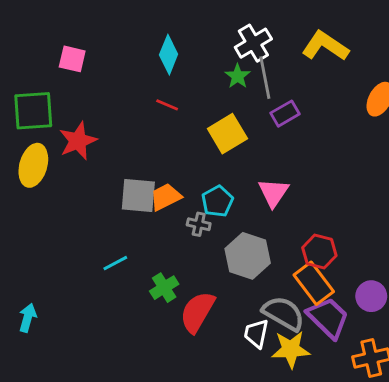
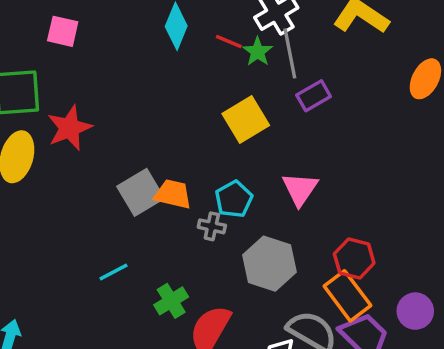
red line: (167, 105) -> (229, 42), moved
gray square: (138, 196) -> (141, 192), turned -36
orange trapezoid: (166, 197) -> (173, 194), turned 40

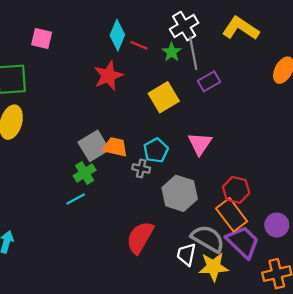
red line: (229, 42) -> (139, 45), moved
red star: (69, 128) -> (108, 76), moved
green cross: (171, 301) -> (85, 173), moved

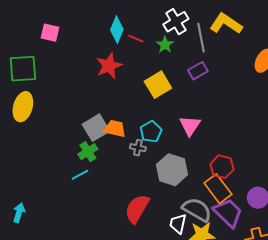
gray line: (193, 53) -> (201, 38), moved

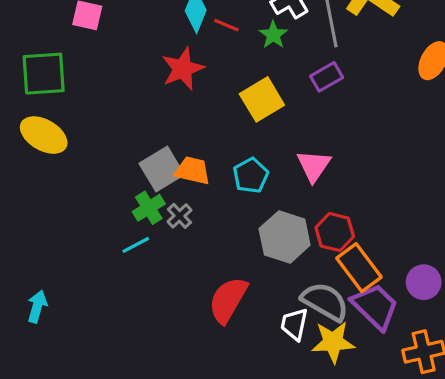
yellow ellipse: (23, 107) -> (44, 135), turned -76
gray cross: (138, 148) -> (179, 216), moved, turned 35
red hexagon: (222, 167) -> (335, 232), moved

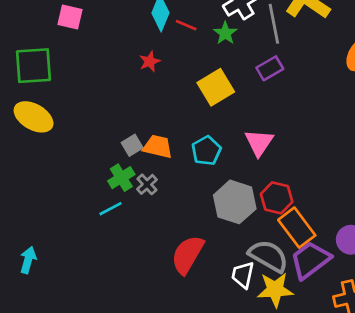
red star: (183, 69) -> (150, 62), size x0.6
gray square: (162, 169) -> (132, 145), size x0.6
purple trapezoid: (375, 306) -> (310, 260), turned -81

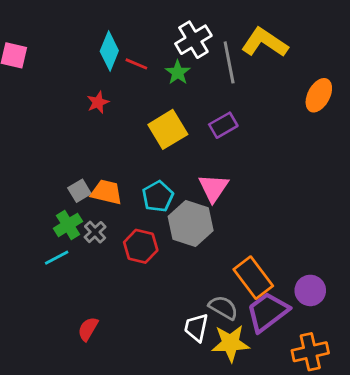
purple rectangle: (270, 68) -> (223, 125), moved
red hexagon: (277, 198) -> (141, 246), moved
gray hexagon: (235, 202) -> (191, 223), moved
red semicircle: (187, 255) -> (88, 329), moved, size x0.6
gray semicircle: (268, 256) -> (223, 308), size x0.7

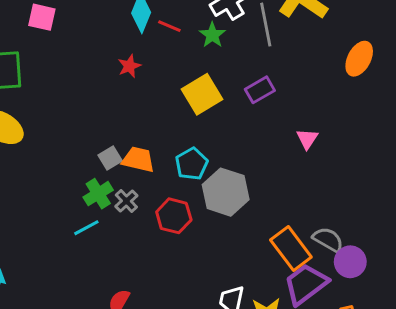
pink triangle: (213, 188) -> (307, 139), moved, size x0.7
gray semicircle: (223, 308) -> (328, 240), moved

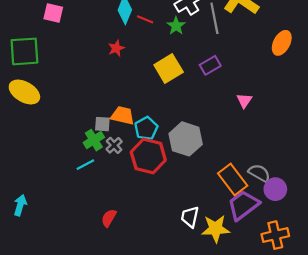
gray square: (110, 158) -> (102, 124), moved, turned 35
cyan pentagon: (192, 164) -> (146, 128), moved
red hexagon: (174, 216) -> (148, 156), size x1.4

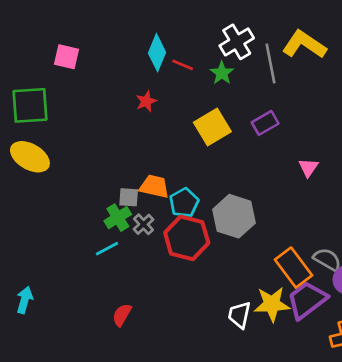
red semicircle: (109, 218) -> (122, 315), moved
yellow star: (216, 229) -> (272, 304), moved

